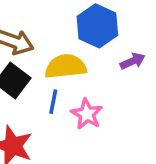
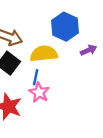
pink star: (87, 114) -> (39, 92), moved

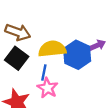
blue hexagon: (65, 27) -> (77, 55), moved

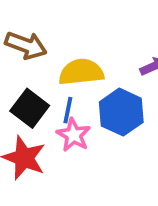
blue hexagon: (77, 55) -> (121, 112), moved
black square: (17, 58) -> (30, 108), moved

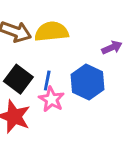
yellow semicircle: (81, 72) -> (51, 32), moved

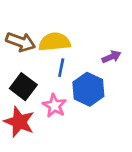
blue line: (47, 81) -> (61, 68), moved

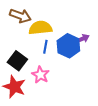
brown arrow: (21, 42) -> (20, 16), moved
blue hexagon: (88, 89) -> (68, 46), moved

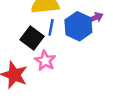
black square: (17, 61) -> (32, 38), moved

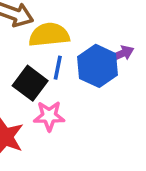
pink star: (45, 61) -> (49, 116), turned -30

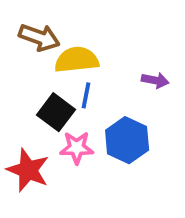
purple arrow: (122, 54) -> (155, 80), turned 35
blue hexagon: (97, 66) -> (127, 140), moved

